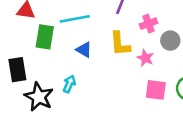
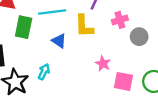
yellow L-shape: (120, 44) -> (84, 26), moved
pink star: (145, 58) -> (103, 64), moved

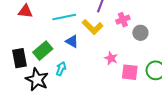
yellow L-shape: (84, 26) -> (93, 27), turned -40
green rectangle: (24, 27) -> (43, 51), moved, turned 42

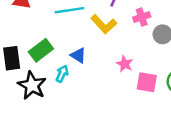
blue triangle: (72, 41) -> (78, 55), moved

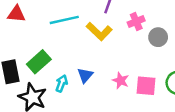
blue triangle: (78, 55) -> (85, 75), moved, turned 42
pink star: (125, 64) -> (121, 81), moved

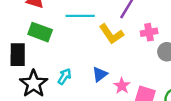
green rectangle: (39, 62) -> (40, 32), moved, turned 50
blue triangle: (85, 75) -> (100, 74), moved

